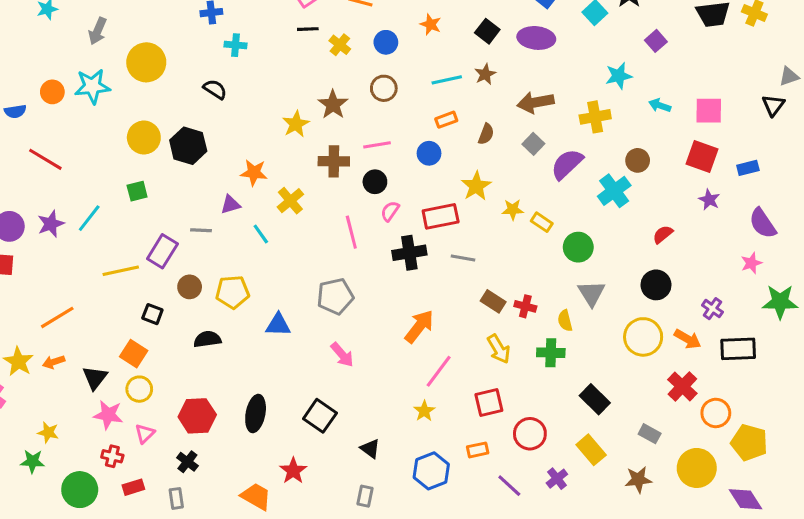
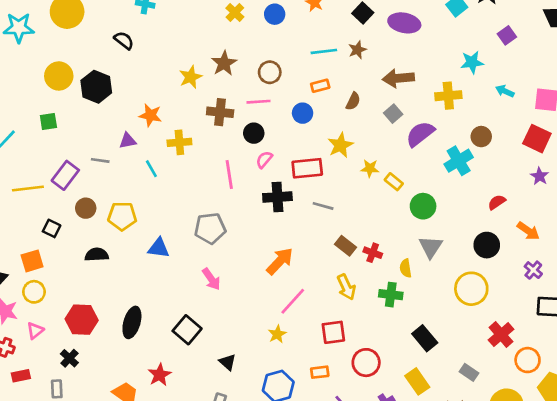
brown circle: (384, 88) -> (270, 72), moved
yellow cross: (290, 201) -> (179, 142), turned 30
orange arrow: (688, 339) -> (528, 231), moved
orange square: (134, 354) -> (32, 261), turned 35

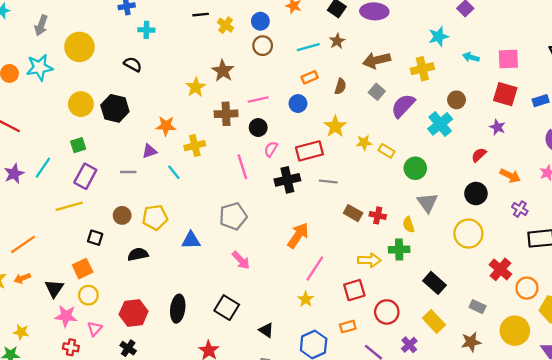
brown circle: (270, 72) -> (263, 46), moved
purple rectangle: (65, 175) -> (85, 176), moved
purple star: (540, 176) -> (497, 127), moved
yellow arrow: (346, 287) -> (369, 260), moved, turned -55

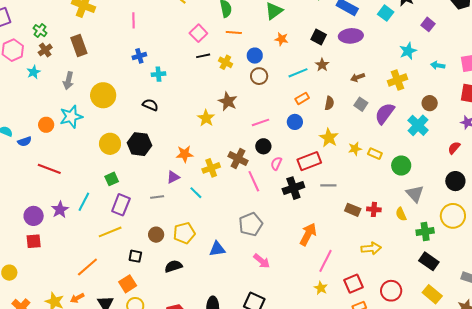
brown arrow: (377, 60) -> (358, 77), size x0.6
brown cross: (226, 114) -> (238, 159), moved, turned 36
orange line: (23, 244) -> (87, 267), moved
green cross: (399, 250) -> (425, 232), moved
red square: (354, 290) -> (353, 284), moved

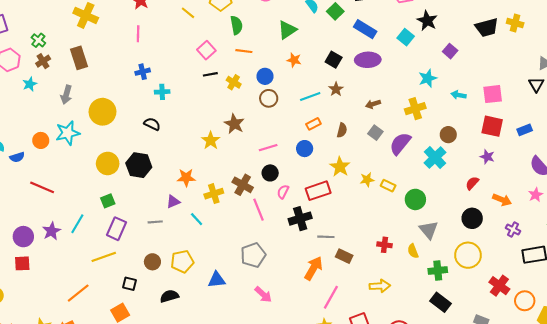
gray line: (328, 185) -> (326, 237), moved
brown rectangle: (353, 210) -> (344, 256), moved

